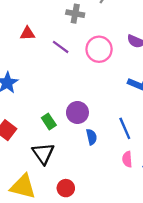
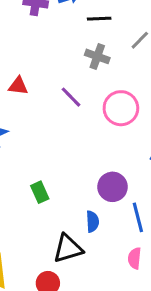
red triangle: (27, 34) -> (18, 86), moved
purple circle: (77, 112) -> (113, 187), moved
black triangle: (43, 153) -> (68, 248), moved, turned 40

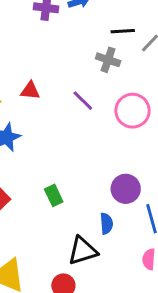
black line: (99, 19) -> (123, 31), moved

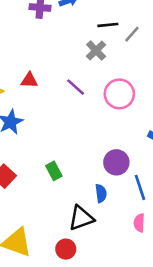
gray cross: (108, 60) -> (96, 50), turned 30

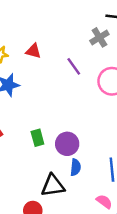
purple circle: (116, 162) -> (67, 144), moved
pink semicircle: (139, 223) -> (104, 202), turned 112

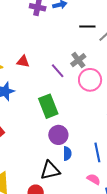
gray cross: (99, 37) -> (78, 60), moved
green rectangle: (37, 138) -> (48, 106), moved, size x1.6

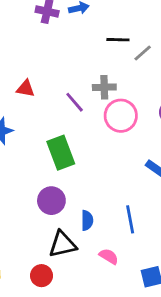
gray cross: (78, 60) -> (104, 87), turned 35
purple circle: (58, 135) -> (51, 201), moved
pink semicircle: (94, 179) -> (109, 256), moved

